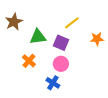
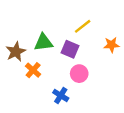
brown star: (14, 22) -> (16, 52), moved
pink circle: (61, 64) -> (79, 74), moved

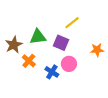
orange star: (111, 45) -> (97, 50), moved
blue cross: (61, 95) -> (52, 72), moved

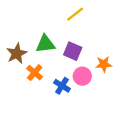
yellow line: (72, 23) -> (75, 14), moved
orange star: (97, 50) -> (104, 64), moved

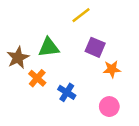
purple square: (73, 51) -> (95, 47), moved
pink circle: (82, 76) -> (109, 107), moved

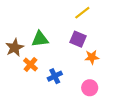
yellow line: (81, 15) -> (82, 13), moved
blue cross: (67, 92) -> (55, 76), turned 32

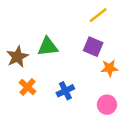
orange cross: (30, 64) -> (28, 87), moved

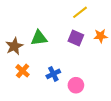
orange star: (110, 68) -> (101, 36), moved
pink circle: (107, 105) -> (76, 85), moved

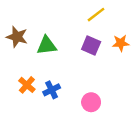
brown star: (14, 46) -> (17, 37), moved, turned -30
blue cross: (53, 74) -> (52, 90), moved

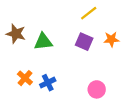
pink circle: (91, 102) -> (97, 89), moved

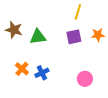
yellow line: (89, 13) -> (78, 12), turned -35
purple square: (84, 42) -> (74, 37), turned -35

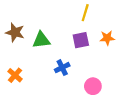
orange cross: (22, 69) -> (15, 75), moved
blue cross: (42, 73) -> (62, 68), moved

